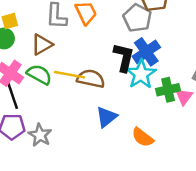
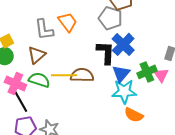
cyan star: (141, 74) -> (124, 91), moved, turned -30
blue triangle: (106, 117) -> (121, 74), moved

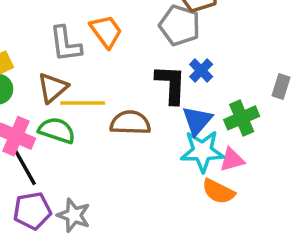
blue cross: (123, 44) -> (201, 71), size x0.6
yellow line: (64, 75) -> (83, 103), moved
pink triangle: (161, 75) -> (232, 160), moved, turned 49

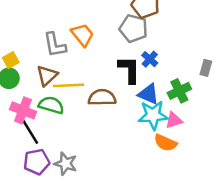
blue triangle: (197, 121) -> (148, 94), turned -45

